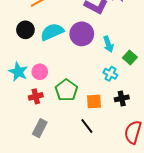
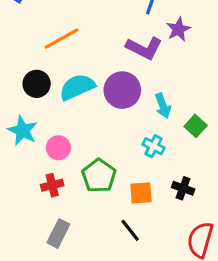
cyan star: (18, 72) -> (23, 131), moved
cyan cross: (110, 74) -> (153, 146), moved
black cross: (122, 98) -> (183, 188), turned 32

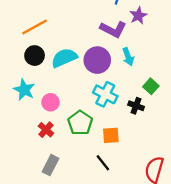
orange line: (62, 39) -> (35, 27), moved
cyan arrow: (163, 106) -> (128, 57), moved
cyan cross: (153, 146) -> (105, 94), moved, size x1.5
red cross: (52, 185) -> (46, 130), turned -35
black cross: (183, 188) -> (136, 106), moved

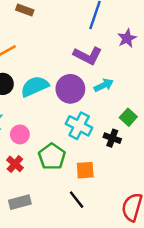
purple star: (138, 16) -> (127, 38), moved
cyan arrow: (128, 57) -> (104, 85), turned -96
gray rectangle: (50, 165) -> (20, 202), turned 48

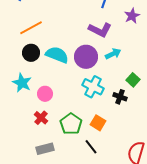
cyan semicircle: (35, 86) -> (57, 55), turned 45
green pentagon: (52, 157) -> (71, 124), moved
orange square: (85, 170) -> (98, 123), turned 35

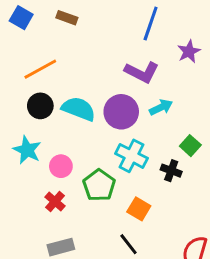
green pentagon: (71, 124) -> (99, 185), moved

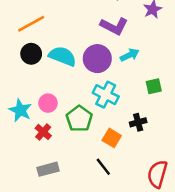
green square: (190, 146) -> (154, 86), turned 35
cyan star: (27, 150) -> (20, 110), moved
black cross: (171, 171) -> (138, 122), moved, turned -35

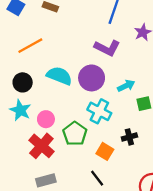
black circle: (31, 54) -> (23, 82), moved
cyan arrow: (130, 55) -> (126, 86), moved
cyan star: (20, 110) -> (20, 110), moved
red cross: (43, 132) -> (41, 146), size x1.6

